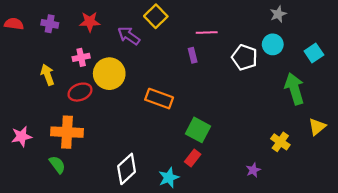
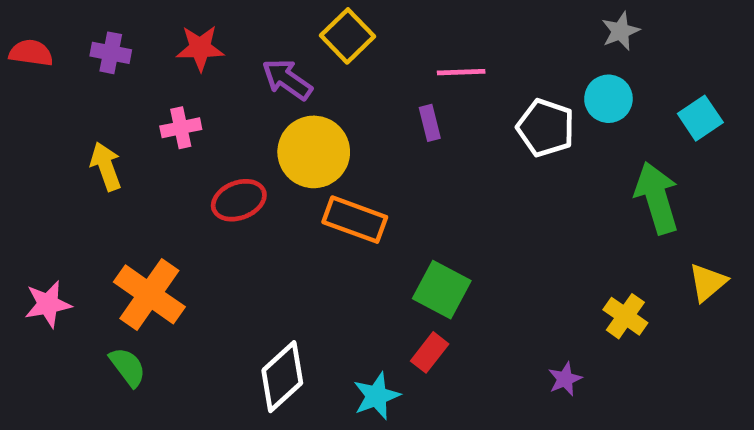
yellow circle: (109, 74) -> (314, 152), moved
red ellipse: (80, 92) -> (239, 200), moved
orange cross: (67, 132) -> (149, 294), turned 32

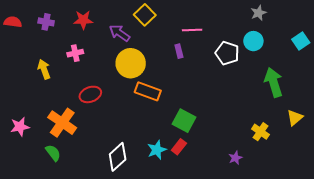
cyan square: (700, 118) -> (301, 41), moved
red ellipse: (239, 200) -> (90, 94), moved
cyan star: (377, 396) -> (157, 150), moved

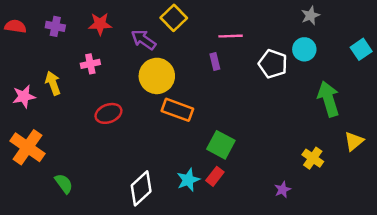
orange cross: (62, 123) -> (27, 147), moved
pink star: (20, 127) -> (24, 96), moved

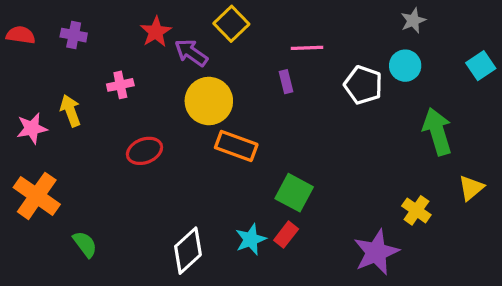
red star: (100, 24) -> (156, 32), moved, turned -30
purple star: (283, 190) -> (376, 252), size x2.0

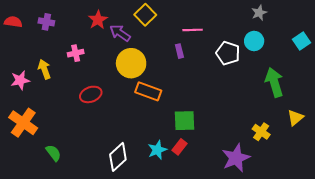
green square: (294, 193) -> (185, 121), turned -30

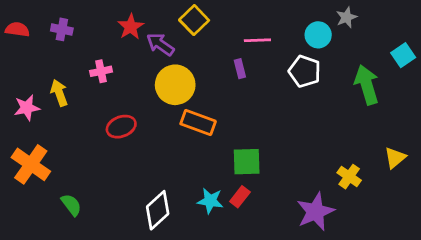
cyan circle: (254, 41) -> (318, 35), moved
green arrow: (274, 82) -> (367, 85), moved
cyan star: (157, 150) -> (210, 201), turned 30

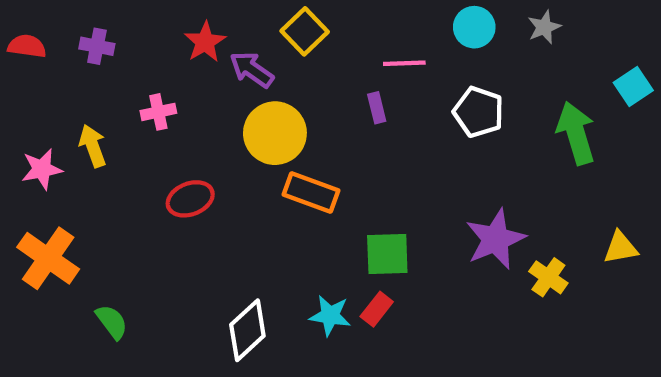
cyan circle: (318, 35) -> (474, 27), moved
yellow triangle: (395, 158) -> (621, 248), turned 30
purple star: (315, 212) -> (495, 239), moved

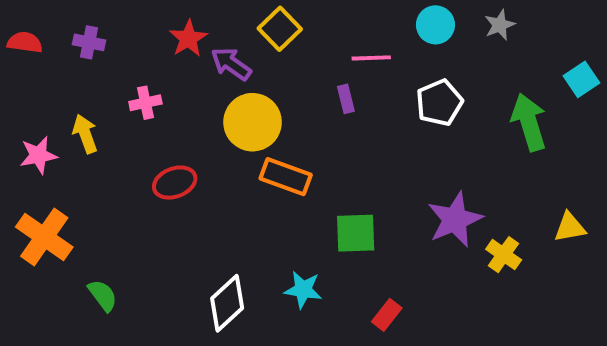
white pentagon: (478, 112) -> (439, 103), turned 30
red rectangle: (377, 309) -> (387, 315), moved

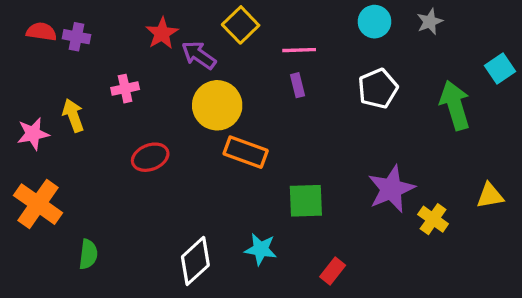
red semicircle: (25, 42) -> (41, 32), moved
pink line: (371, 58) -> (299, 50), moved
green semicircle: (103, 295) -> (88, 254), turned 44

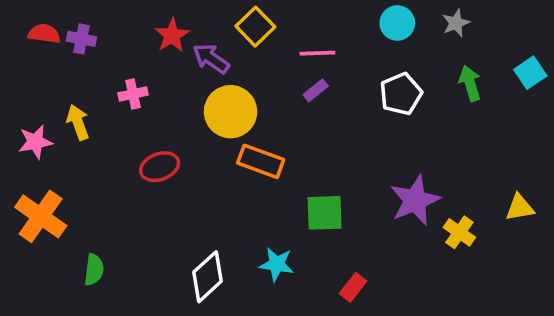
purple rectangle: (297, 85) -> (316, 90), turned 65
green arrow: (455, 105) -> (470, 83), moved, size x0.7

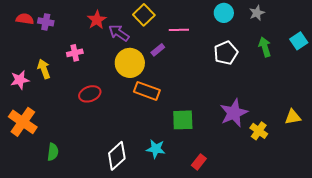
purple rectangle: (316, 90) -> (158, 50), moved

